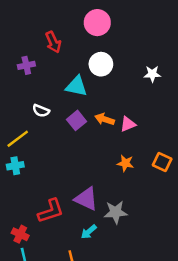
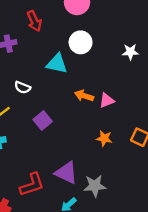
purple square: (76, 120) -> (43, 121), moved

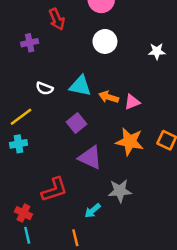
cyan triangle: (57, 64) -> (80, 86), moved
purple square: (43, 121) -> (77, 123), moved
orange star: (104, 138) -> (130, 141), size x1.6
purple triangle: (66, 173) -> (90, 158), moved

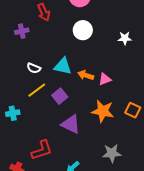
yellow line: (21, 117) -> (37, 90), moved
gray star: (120, 191) -> (112, 153), moved

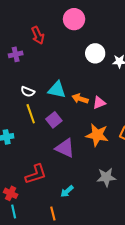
white circle: (83, 30) -> (95, 53), moved
yellow line: (37, 90) -> (31, 114), turned -72

